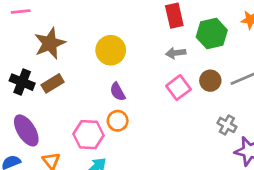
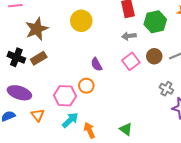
yellow circle: (111, 50) -> (81, 21), moved
purple semicircle: (118, 92) -> (96, 64), moved
purple ellipse: (26, 130) -> (19, 93), turned -40

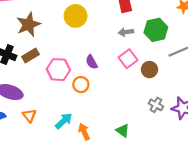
green hexagon: (155, 22) -> (156, 30), moved
brown circle: (154, 56) -> (149, 70), moved
gray cross: (166, 89) -> (156, 105), moved
pink hexagon: (65, 96) -> (58, 70), moved

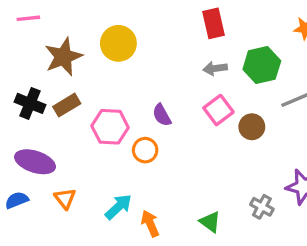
yellow circle: (76, 16) -> (118, 43), moved
gray cross: (156, 105) -> (262, 207), moved

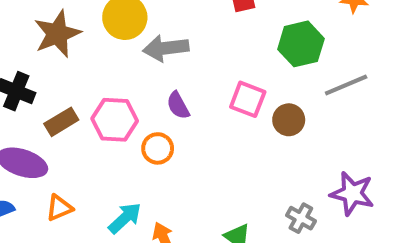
gray arrow: (215, 68) -> (166, 48), moved, size x1.5
brown rectangle: (67, 105) -> (61, 122), moved
pink square: (218, 110) -> (248, 99), turned -32
orange triangle: (65, 198) -> (59, 208), turned 45

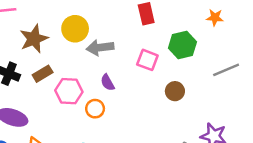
gray line: (346, 85) -> (226, 70), moved
pink square: (248, 99) -> (147, 60), moved
brown rectangle: (61, 122) -> (43, 74), moved

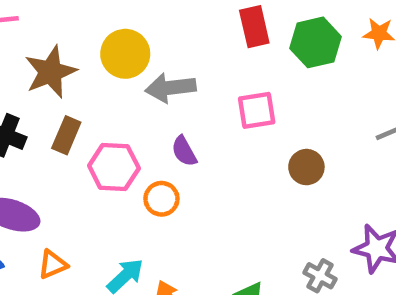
green hexagon: (182, 45) -> (315, 42), moved
pink square: (147, 60) -> (257, 110), turned -30
brown rectangle: (43, 74) -> (66, 135), turned -36

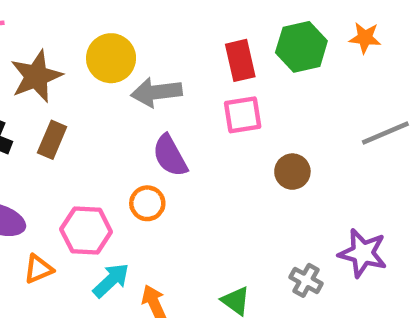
red rectangle: (254, 27) -> (240, 60), moved
purple semicircle: (184, 151) -> (170, 156), size x1.4
pink hexagon: (114, 167) -> (86, 231), moved

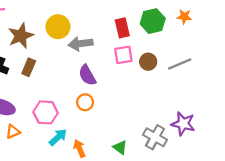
gray line: (385, 133) -> (180, 64), moved
brown circle: (292, 172) -> (148, 62), moved
orange circle: (147, 203) -> (85, 102), moved
orange triangle: (38, 269) -> (13, 132), moved
gray cross: (306, 280) -> (155, 137), size x1.5

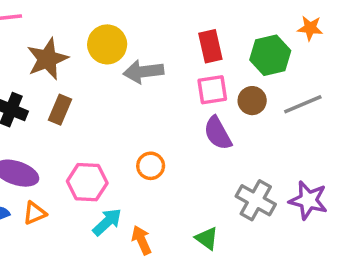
green hexagon: (153, 21) -> (270, 55), moved
purple semicircle: (87, 75) -> (218, 133), moved
gray cross: (155, 137) -> (256, 200), moved

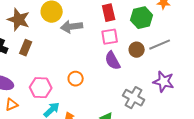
brown star: (47, 59) -> (19, 20), turned -30
brown circle: (252, 101) -> (137, 50), moved
purple star: (308, 200) -> (164, 82), moved

